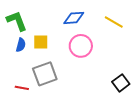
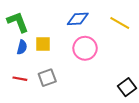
gray square: (45, 74) -> (47, 78), size x0.7
red line: (22, 88) -> (20, 79), moved

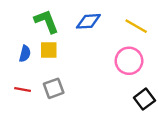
green L-shape: (18, 22) -> (46, 21), moved
pink circle: (85, 48) -> (129, 61), moved

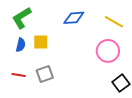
green L-shape: (46, 21) -> (22, 18), moved, turned -100

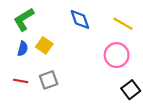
blue diamond: (74, 18) -> (80, 19), turned 75
yellow square: (41, 42) -> (44, 45), turned 35

